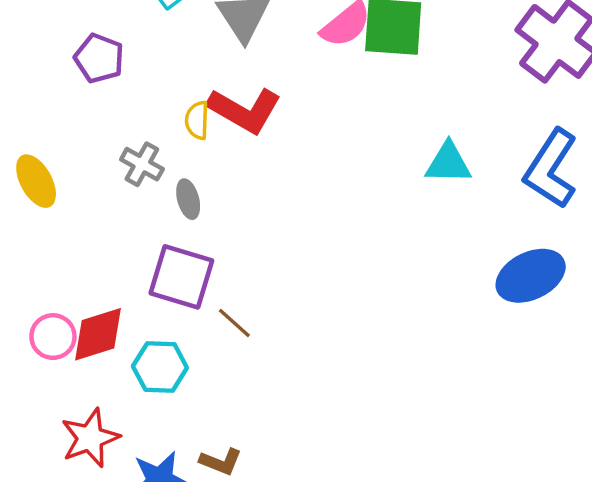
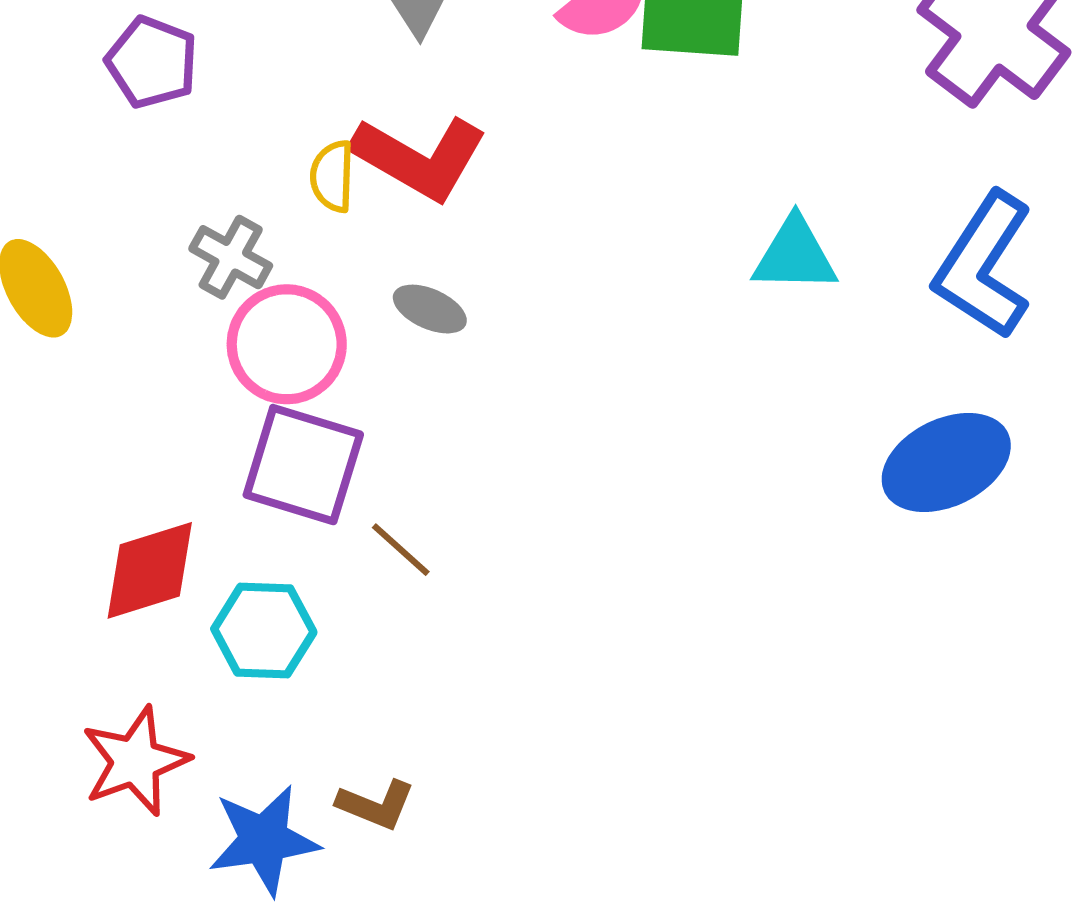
gray ellipse: (188, 199) -> (430, 309), moved, turned -51
pink circle: (53, 337) -> (287, 344), moved, size x1.4

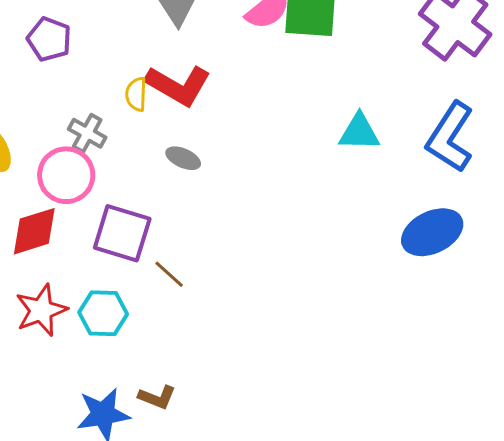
pink circle: (287, 344) -> (66, 175), moved
red diamond: (150, 570) -> (34, 231), moved
red star: (135, 761) -> (41, 310), moved

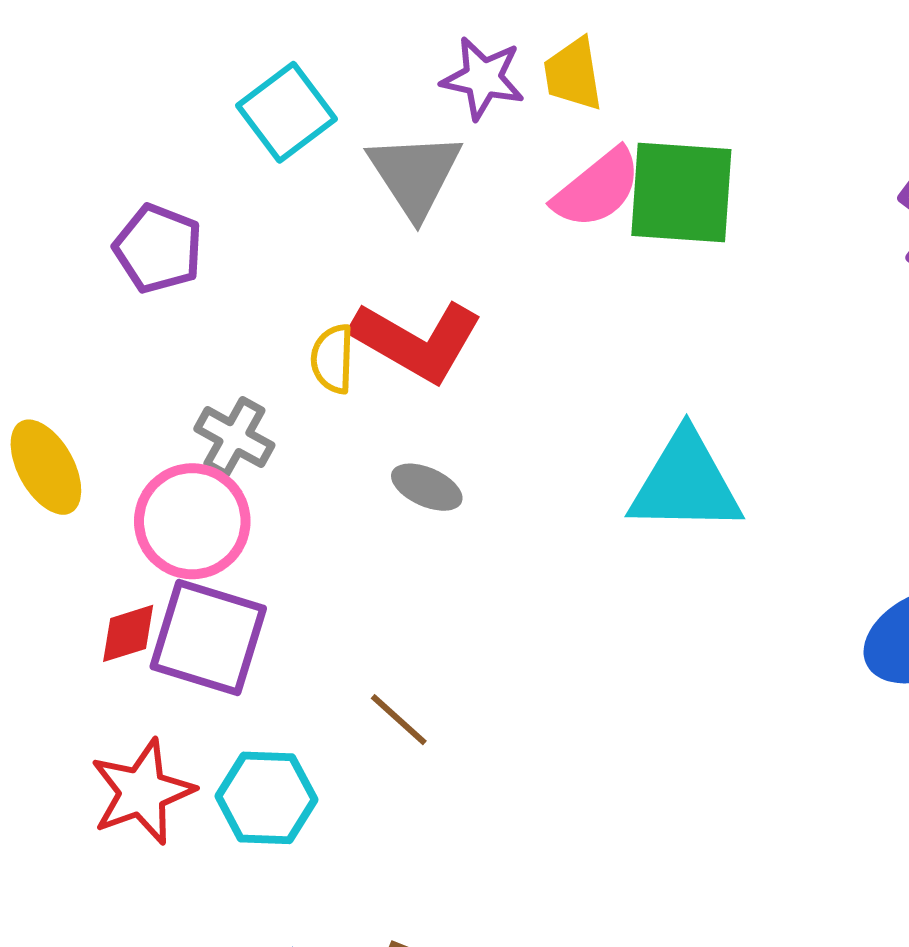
cyan triangle: (359, 132) -> (685, 483), moved, size x1.4
red diamond: (34, 231) -> (128, 633), size x0.6
purple square: (122, 233) -> (208, 638), moved

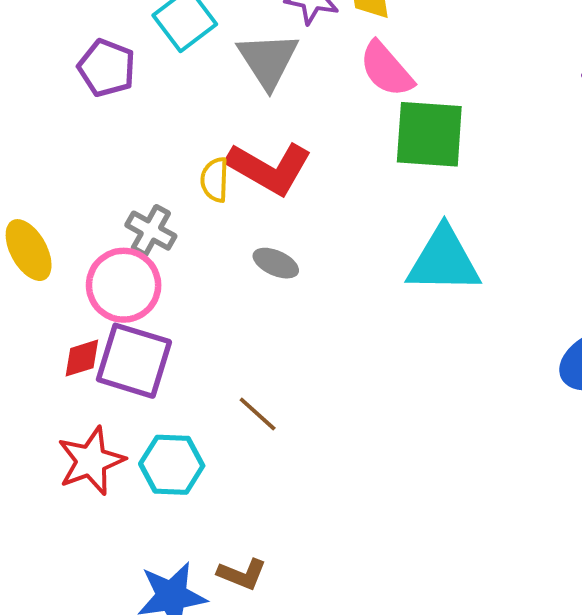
pink semicircle: (597, 188) -> (386, 69), turned 88
green square: (681, 192) -> (429, 134), moved
purple pentagon: (158, 249) -> (107, 68), moved

